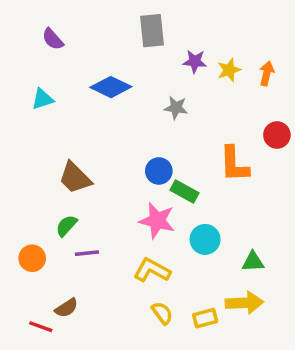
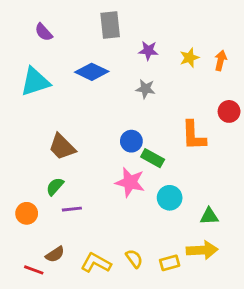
gray rectangle: (152, 31) -> (110, 25), moved
purple star: (195, 61) -> (148, 51), moved
cyan triangle: (42, 99) -> (35, 82), size x1.6
yellow L-shape: (152, 270) -> (96, 263), moved

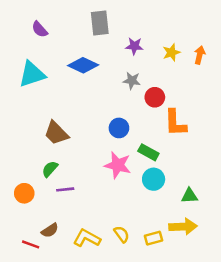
red circle: (229, 111) -> (155, 97), moved
green rectangle: (153, 158) -> (148, 152), moved

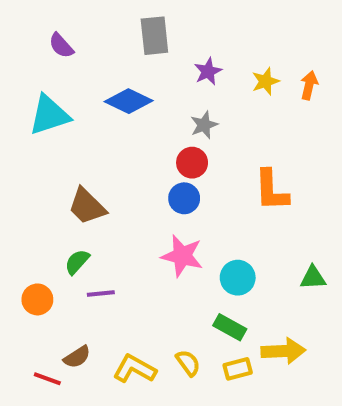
purple star: (134, 46) -> (208, 71), turned -30
gray star: (132, 81) -> (204, 125), turned -30
red circle: (155, 97) -> (192, 163), moved
green rectangle: (148, 152) -> (230, 327), moved
green triangle: (189, 196) -> (313, 278), moved

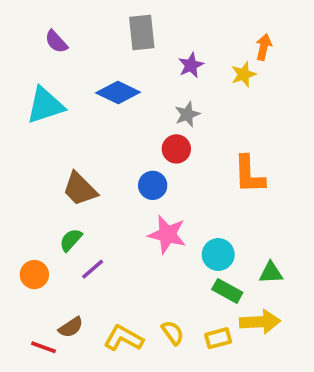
orange arrow: (309, 85) -> (264, 47), moved
blue circle: (184, 198) -> (153, 185), moved
green triangle: (313, 278) -> (271, 273), moved
purple line: (101, 294) -> (93, 269), turned -35
green rectangle: (230, 327) -> (227, 291), moved

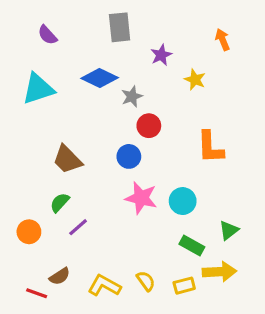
orange arrow: (264, 47) -> (223, 40), turned -35
yellow star: (244, 74) -> (195, 80), moved, turned -30
gray star: (187, 114) -> (132, 96), moved
cyan circle: (218, 254) -> (183, 201), moved
green triangle: (271, 273) -> (229, 230), turned -35

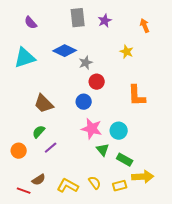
purple star: (161, 55) -> (105, 21), moved
green triangle: (229, 230) -> (103, 150), moved, turned -32

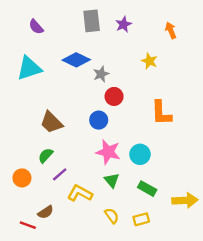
green triangle: (103, 150) -> (112, 180), moved
yellow arrow: (143, 177) -> (185, 200), moved
yellow L-shape: (68, 186) -> (80, 193), moved

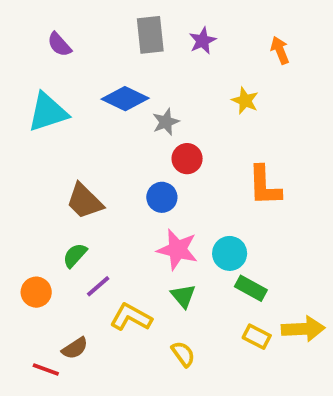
green rectangle: (147, 189) -> (251, 288), moved
yellow rectangle: (141, 219) -> (257, 337), moved, turned 42

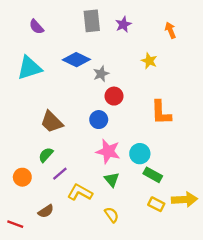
red line: (46, 369) -> (15, 224), moved

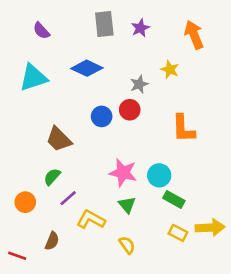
orange arrow: (170, 30) -> (194, 35), size x1.5
gray star: (101, 74) -> (139, 84), moved
blue circle: (99, 120) -> (102, 116), moved
brown semicircle: (46, 211) -> (52, 241), turned -35

